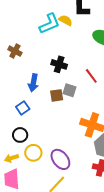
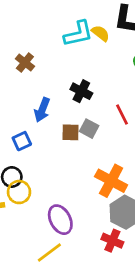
yellow circle: (33, 153) -> (19, 192), moved

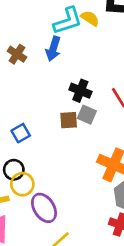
black cross: (81, 91) -> (80, 91), moved
blue arrow: (42, 110) -> (53, 49), moved
purple ellipse: (60, 220) -> (44, 208), moved

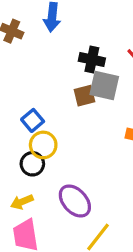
gray square: (87, 115) -> (104, 85), size x1.4
yellow circle: (22, 184) -> (43, 145), moved

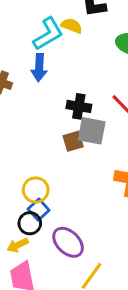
blue square: (33, 120) -> (39, 210), moved
black circle: (32, 164) -> (30, 223), moved

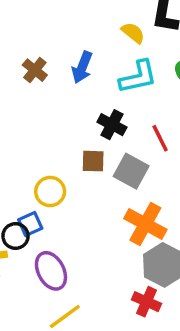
cyan L-shape: (48, 34) -> (138, 77), moved
gray square: (92, 131) -> (131, 171), moved
yellow circle: (36, 190) -> (50, 191), moved

